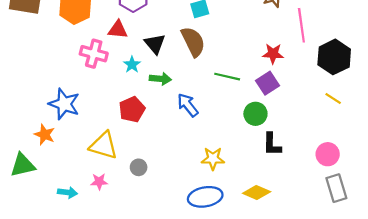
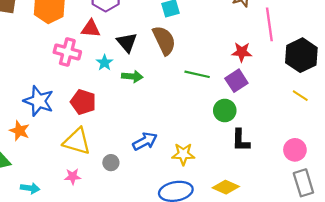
blue arrow: (188, 105) -> (145, 141), moved, turned 100
red pentagon: (132, 109) -> (83, 102), moved, turned -30
cyan arrow: (67, 192) -> (30, 188), moved

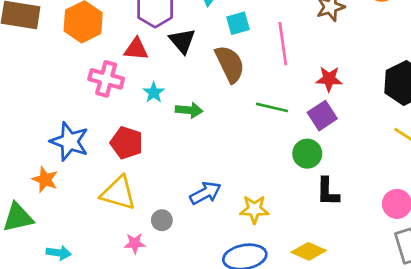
pink line: (269, 24) -> (283, 44), moved
black triangle: (127, 42) -> (182, 41), moved
pink star: (73, 176) -> (135, 243), moved

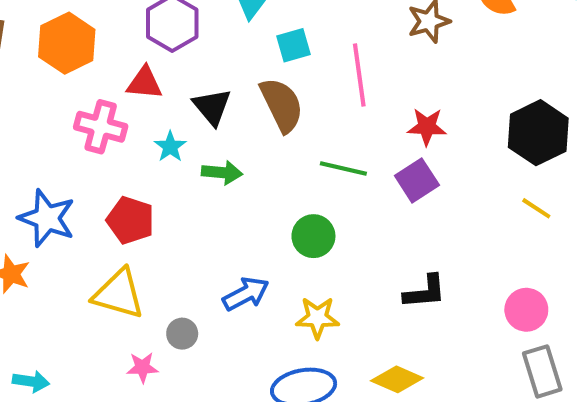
black triangle: (182, 41) -> (212, 107), moved
green circle: (307, 154) -> (313, 236), moved
black L-shape: (328, 192) -> (425, 292), turned -96

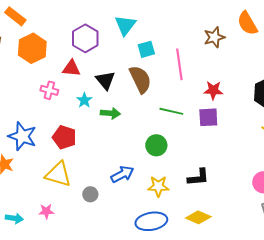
pink cross: (101, 127) -> (49, 90), size x0.7
purple square: (417, 180) -> (208, 117), turned 30
black L-shape: (425, 292) -> (198, 177), moved
pink star: (142, 367) -> (46, 211), moved

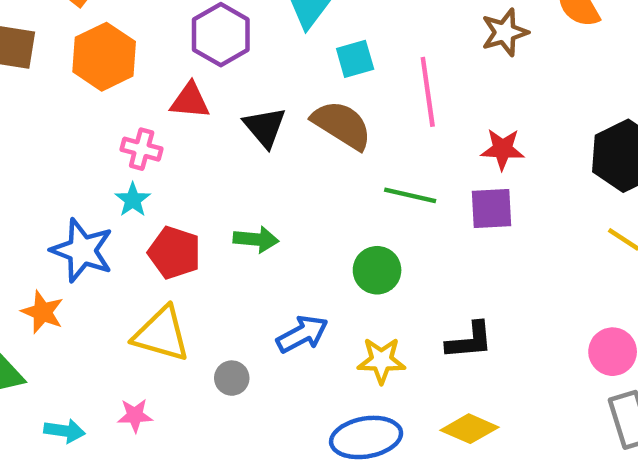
brown semicircle: (140, 79) -> (342, 125), turned -32
cyan star: (84, 100) -> (133, 200), moved
green arrow: (110, 113) -> (256, 239), moved

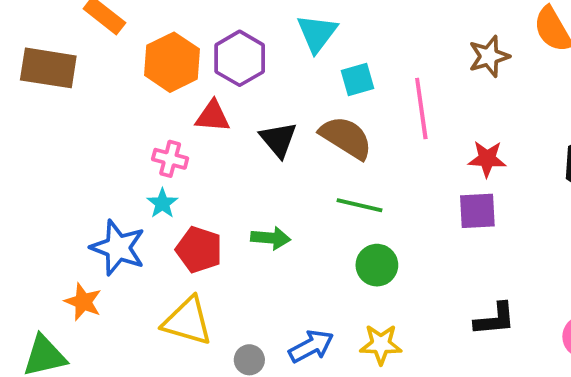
orange hexagon: (104, 57) -> (172, 62), moved
green line: (410, 195) -> (360, 205), moved
blue arrow: (302, 334) -> (311, 346), moved
black L-shape: (469, 341) -> (495, 319), moved

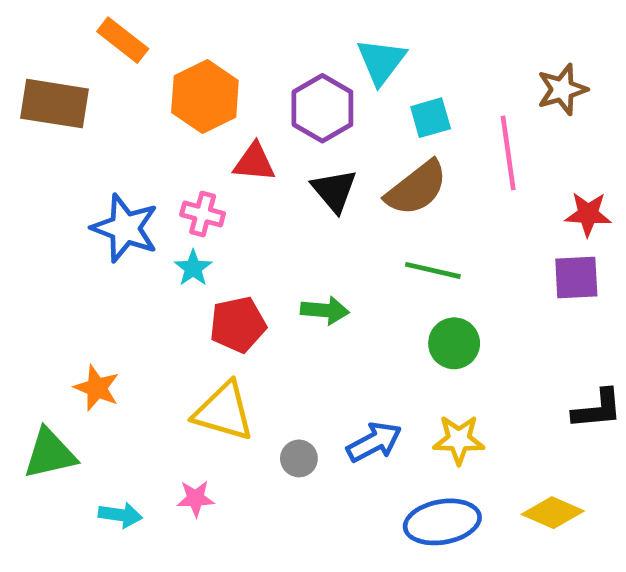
brown star: (489, 56) -> (562, 89), moved
purple hexagon: (240, 58) -> (322, 108), moved
brown semicircle: (346, 138) -> (416, 188), turned 110
blue star: (118, 248) -> (125, 228), moved
red pentagon: (199, 250) -> (238, 324), turned -30

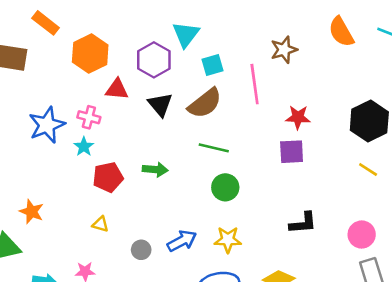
blue star: (125, 228) -> (47, 125), turned 30
yellow triangle: (224, 411) -> (100, 224), size x0.5

